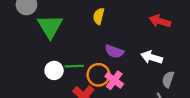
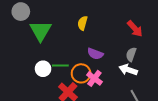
red arrow: (160, 21) -> (135, 29), turned -150
white arrow: (152, 57) -> (128, 70), moved
gray semicircle: (168, 79) -> (131, 54), moved

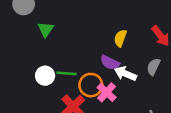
yellow semicircle: (83, 23) -> (120, 38), moved
green triangle: (41, 31) -> (46, 29), size x0.6
white arrow: (128, 70) -> (125, 74), moved

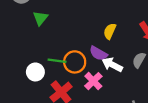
white circle: (45, 76) -> (35, 72), moved
orange circle: (91, 85) -> (75, 62), moved

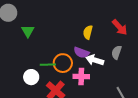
pink cross: (93, 81) -> (81, 76), turned -35

